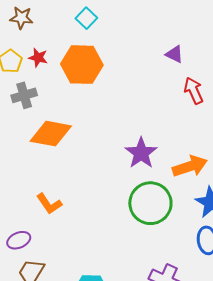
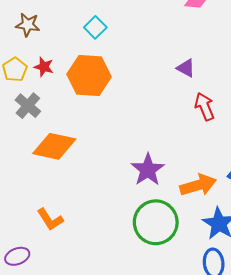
gray cross: (24, 95) -> (28, 106), turned -35

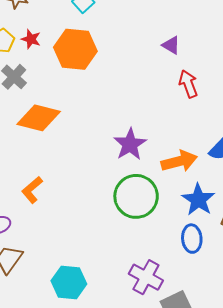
orange L-shape: (50, 219) -> (32, 190), turned 80

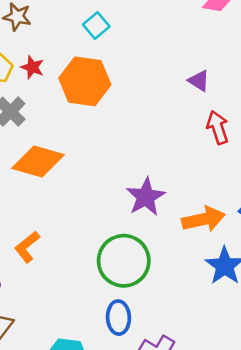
green circle: (136, 196) -> (124, 261), moved
blue ellipse: (192, 239) -> (118, 318), moved

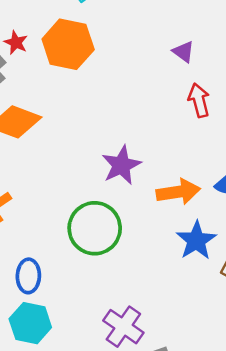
red star: (32, 67) -> (16, 43), moved
blue ellipse: (118, 318) -> (28, 276), moved

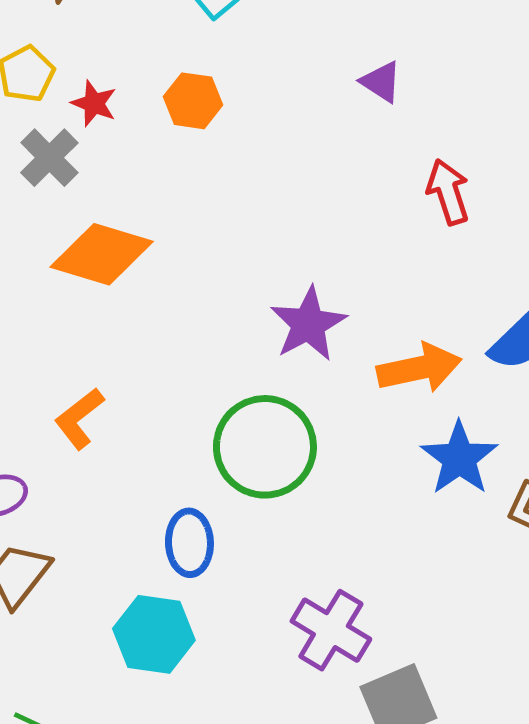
orange hexagon: (68, 44) -> (193, 101), size x0.6
purple triangle: (183, 52) -> (381, 82), moved
blue ellipse: (28, 276) -> (189, 543), moved

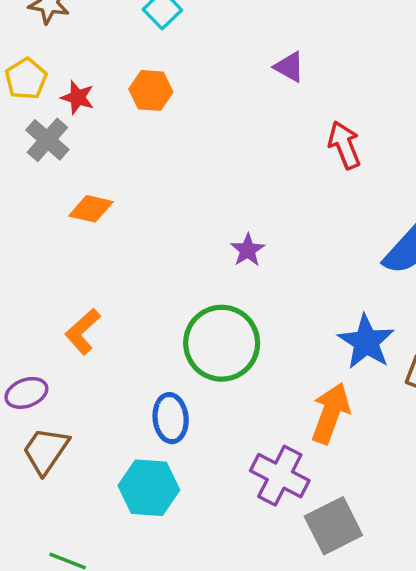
orange diamond: (102, 254) -> (91, 209), size x0.6
purple star: (308, 324) -> (248, 250), size x0.6
orange arrow: (419, 368) -> (331, 413), moved, turned -54

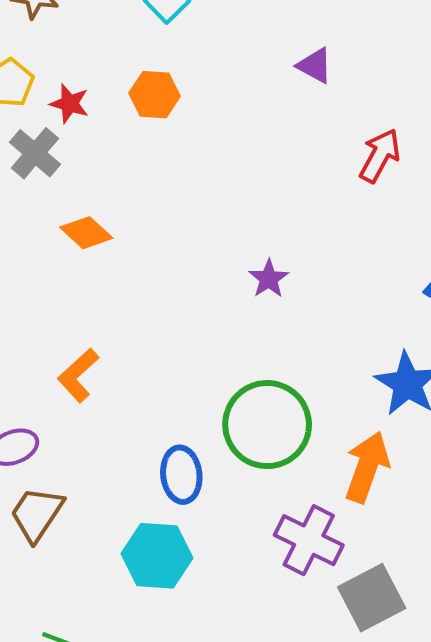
red arrow: (344, 145) -> (380, 156), turned 51
orange diamond: (91, 209) -> (86, 233), turned 30
green circle: (222, 343) -> (267, 425), moved

